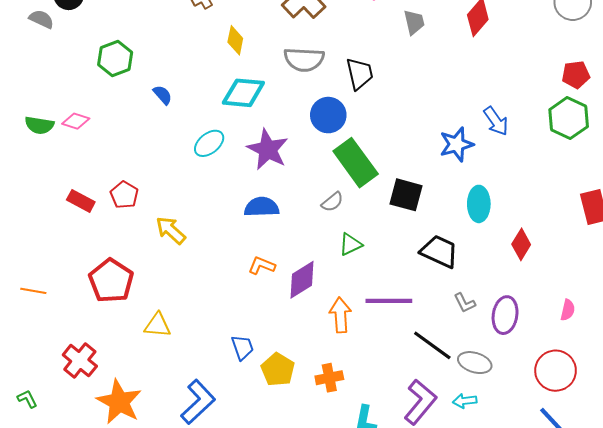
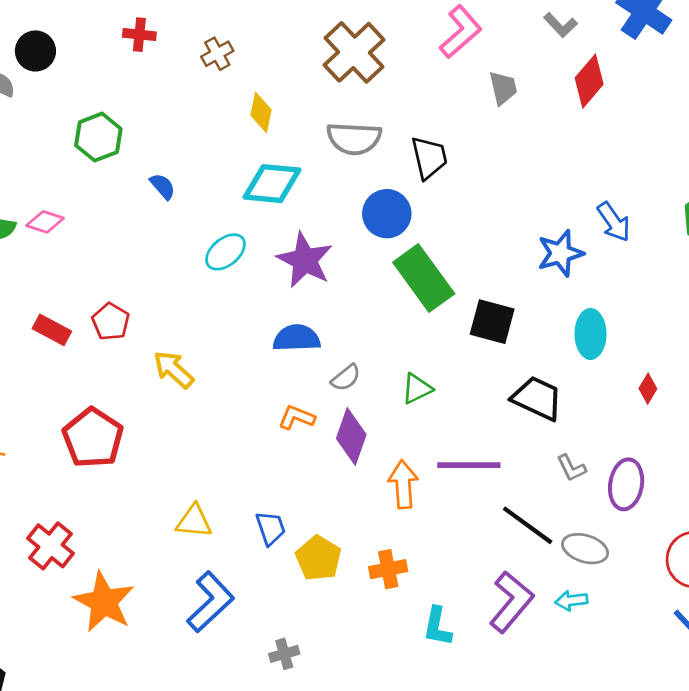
gray semicircle: (332, 202) -> (346, 378), moved
red diamond: (521, 244) -> (648, 389), size x0.7
purple diamond: (302, 280) -> (351, 436), turned -39
yellow triangle: (158, 325) -> (194, 521), moved

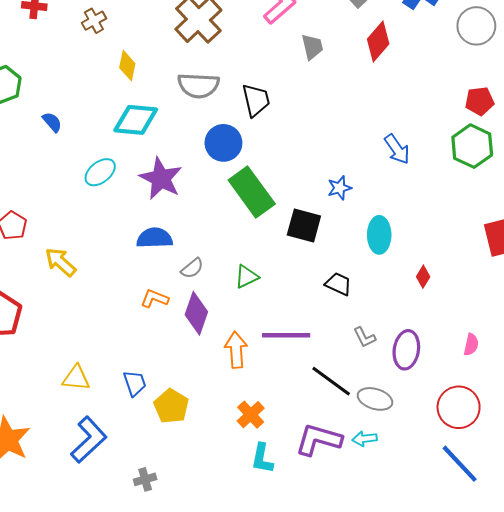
blue star: (560, 253) -> (339, 188), moved, size x0.7
black trapezoid: (537, 398) -> (338, 284), size x0.7
orange cross: (388, 569) -> (251, 415), moved, turned -32
purple L-shape: (511, 602) -> (319, 440), turned -114

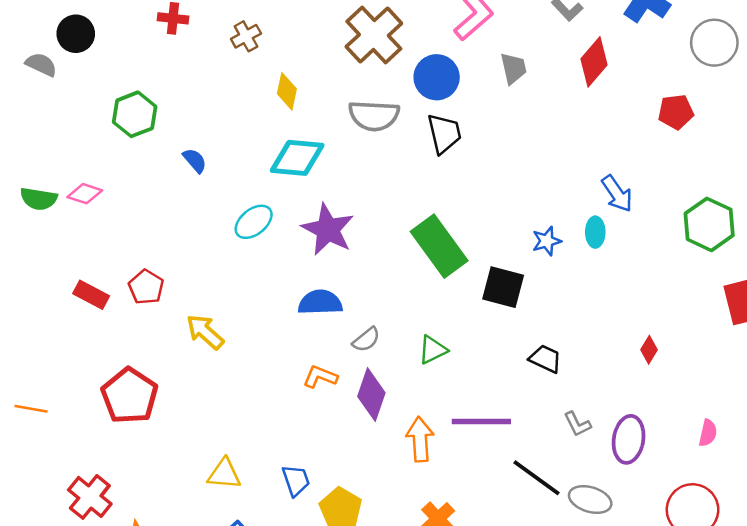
red pentagon: (479, 101) -> (676, 112), moved
blue circle: (223, 143) -> (437, 77), moved
green hexagon: (472, 146) -> (709, 224), moved
cyan ellipse: (379, 235) -> (595, 232), moved, size x0.7

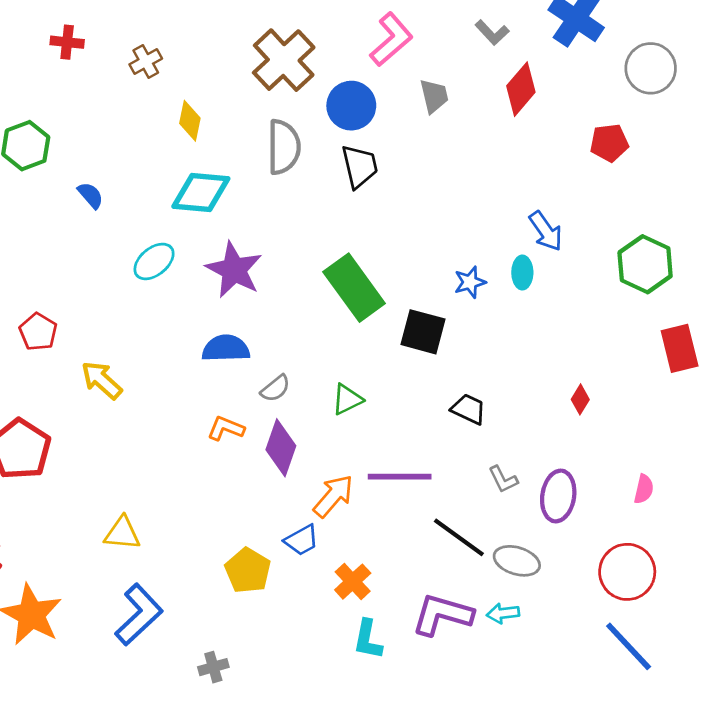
gray semicircle: (374, 116) -> (284, 147), turned -93
orange arrow: (420, 439) -> (333, 496), turned 45
blue trapezoid: (296, 480) -> (302, 540), moved, turned 80

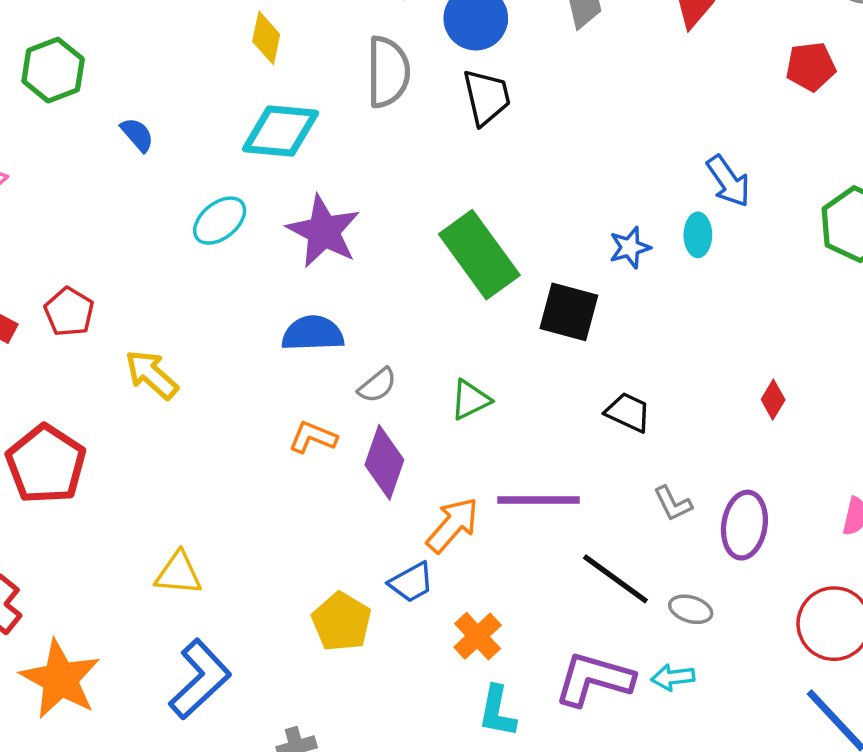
gray ellipse: (517, 561) -> (691, 609), size x0.7

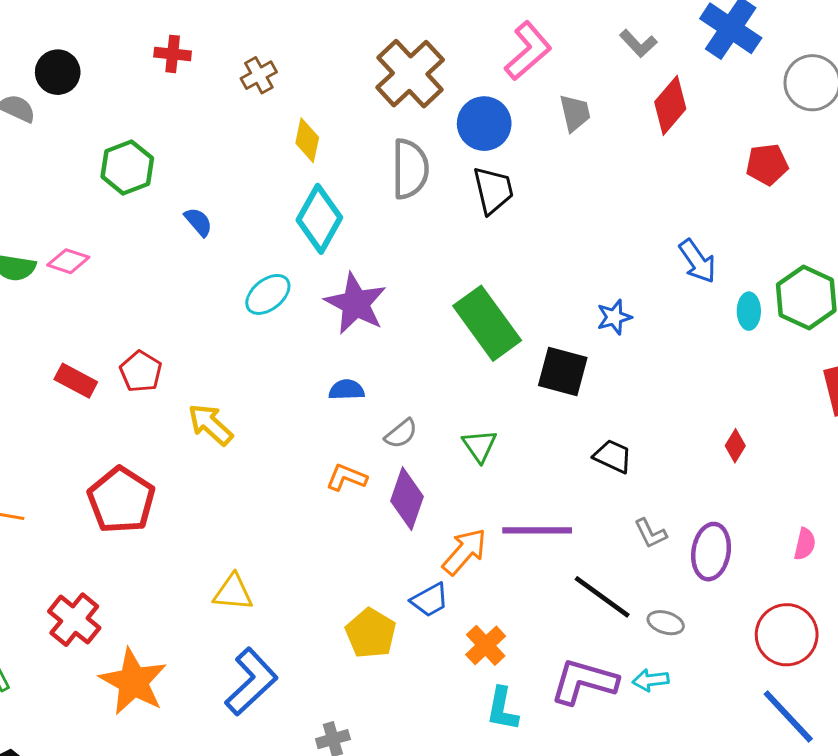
cyan diamond: (281, 131) -> (319, 219), turned -66
cyan ellipse: (698, 235) -> (749, 311), moved
blue semicircle: (313, 333) -> (347, 390), size x0.7
green triangle: (470, 400) -> (480, 446), turned -39

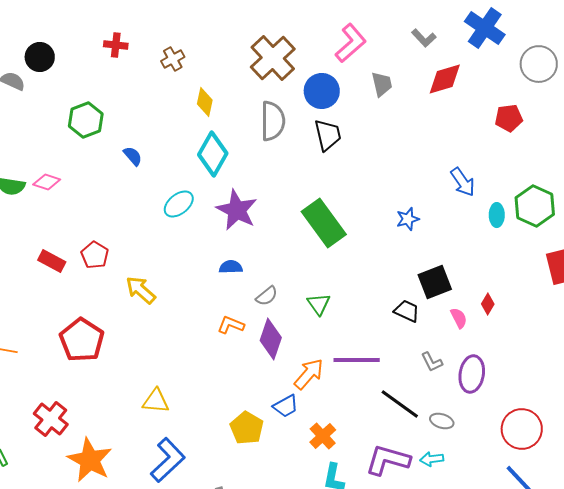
red diamond: (670, 105) -> (445, 79), turned 33
black square: (563, 372) -> (435, 282), moved, turned -36
pink semicircle: (805, 544) -> (459, 318), moved, turned -40

